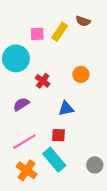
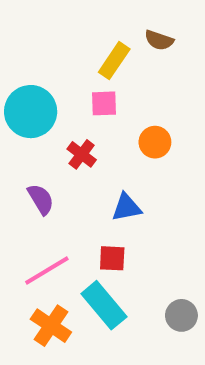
pink square: (37, 34) -> (104, 103), moved
purple semicircle: (21, 104) -> (41, 199), turned 91

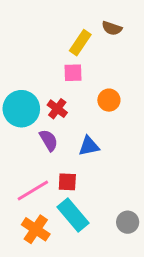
cyan circle: (31, 112) -> (21, 109), moved
purple semicircle: (41, 199) -> (49, 140), moved
red square: (112, 258) -> (67, 182), moved

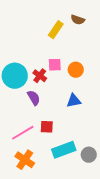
pink square: (73, 73) -> (55, 65), moved
blue triangle: (89, 146) -> (74, 101), moved
cyan rectangle: (73, 215) -> (64, 150), moved, turned -70

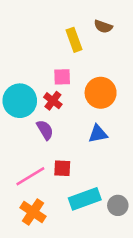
yellow rectangle: (56, 30) -> (74, 40), turned -54
pink square: (55, 65) -> (62, 77), moved
orange circle: (76, 70) -> (101, 93), size x1.5

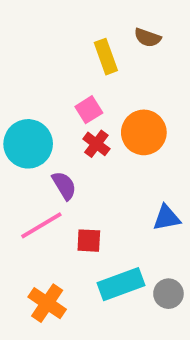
pink square: (62, 77) -> (89, 110), turned -30
red cross: (53, 101) -> (96, 144), moved
blue triangle: (98, 134) -> (167, 218), moved
pink line: (30, 176) -> (41, 225), moved

